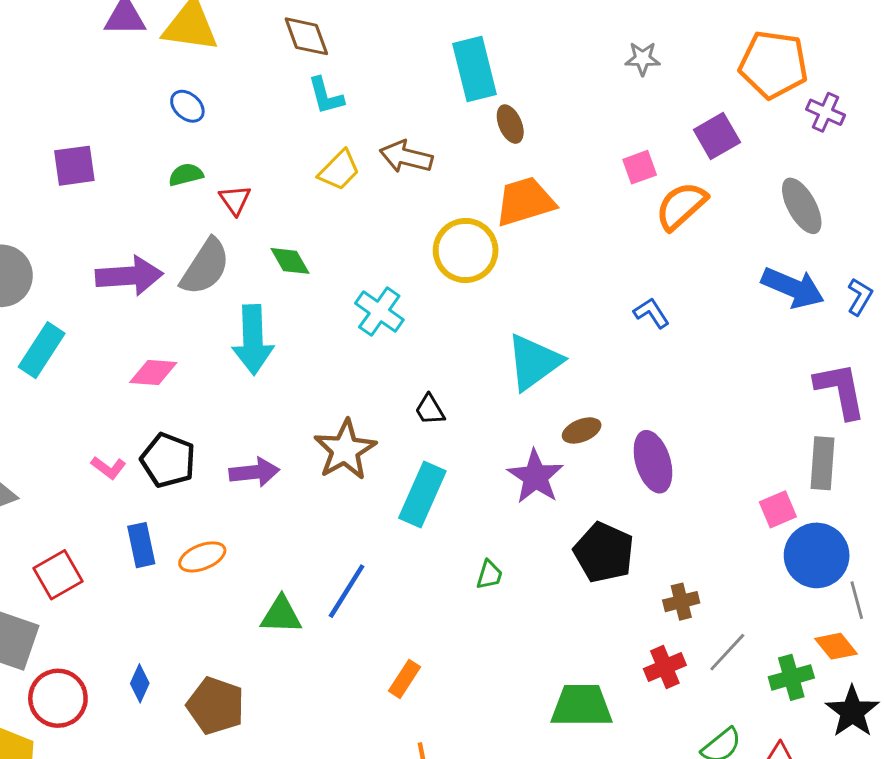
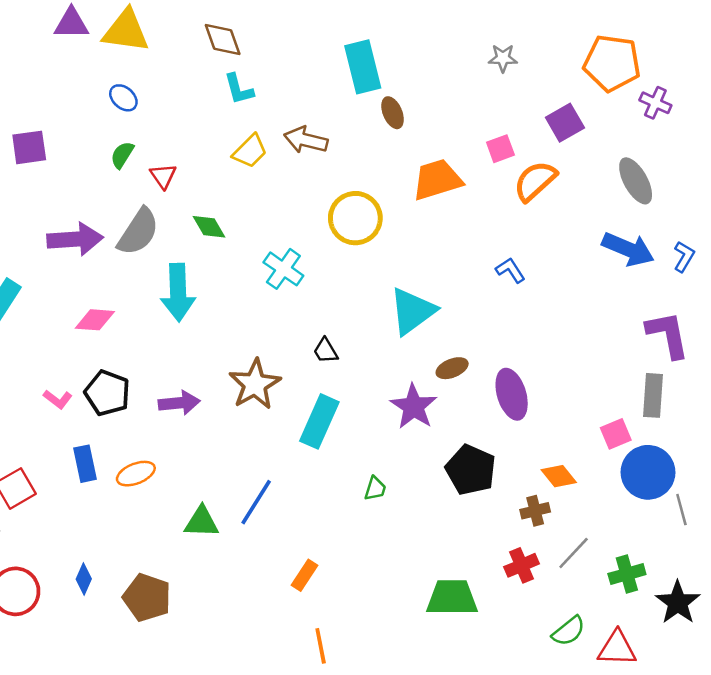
green semicircle: (186, 175) -> (122, 155), turned -44
orange trapezoid: (525, 201) -> (437, 180), moved
orange diamond: (836, 646) -> (559, 476), moved

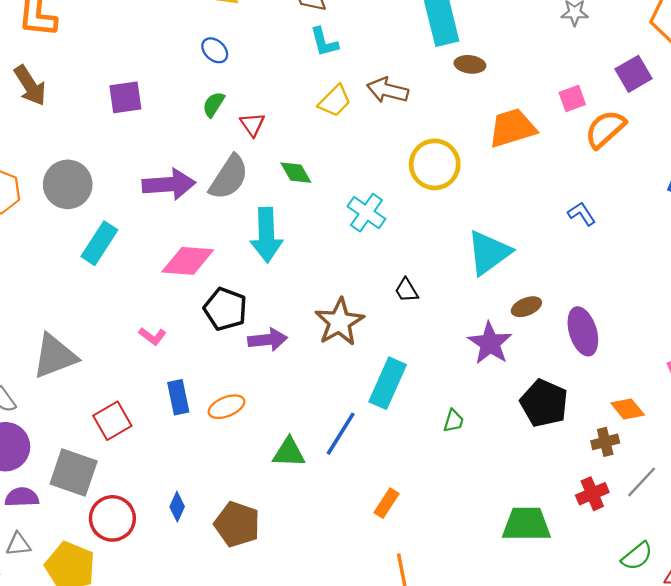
brown ellipse: (393, 113) -> (470, 64), turned -60
pink diamond: (95, 320) -> (188, 261), size x1.4
black pentagon: (107, 393) -> (225, 309), moved
cyan rectangle: (319, 421) -> (388, 383), moved

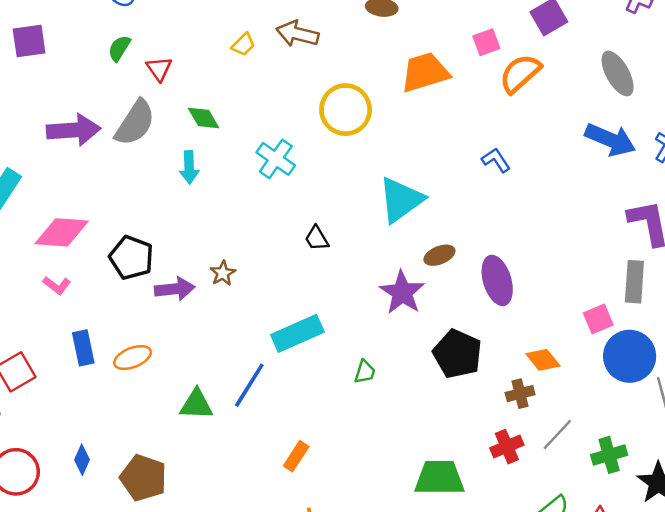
yellow trapezoid: (335, 101) -> (243, 45), size x0.7
cyan arrow: (266, 235) -> (189, 167), moved, size x0.6
pink diamond: (188, 261) -> (62, 232), moved
brown star: (339, 322) -> (223, 273), moved, size x0.5
cyan rectangle: (388, 383) -> (297, 333), turned 42

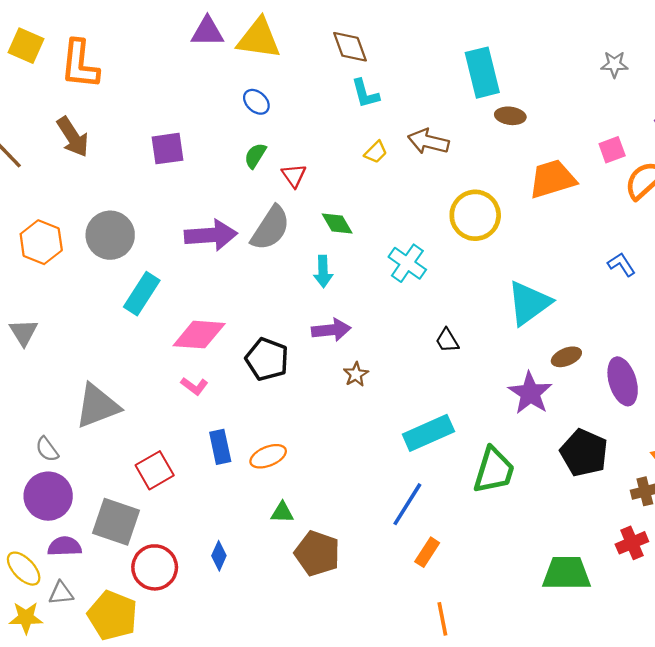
purple arrow: (175, 289) -> (331, 330), moved
green trapezoid: (365, 372) -> (494, 470), size x2.0
blue line: (249, 385) -> (407, 504), moved
green triangle: (196, 404) -> (282, 512), moved, size x0.7
brown pentagon: (143, 478) -> (317, 553), moved

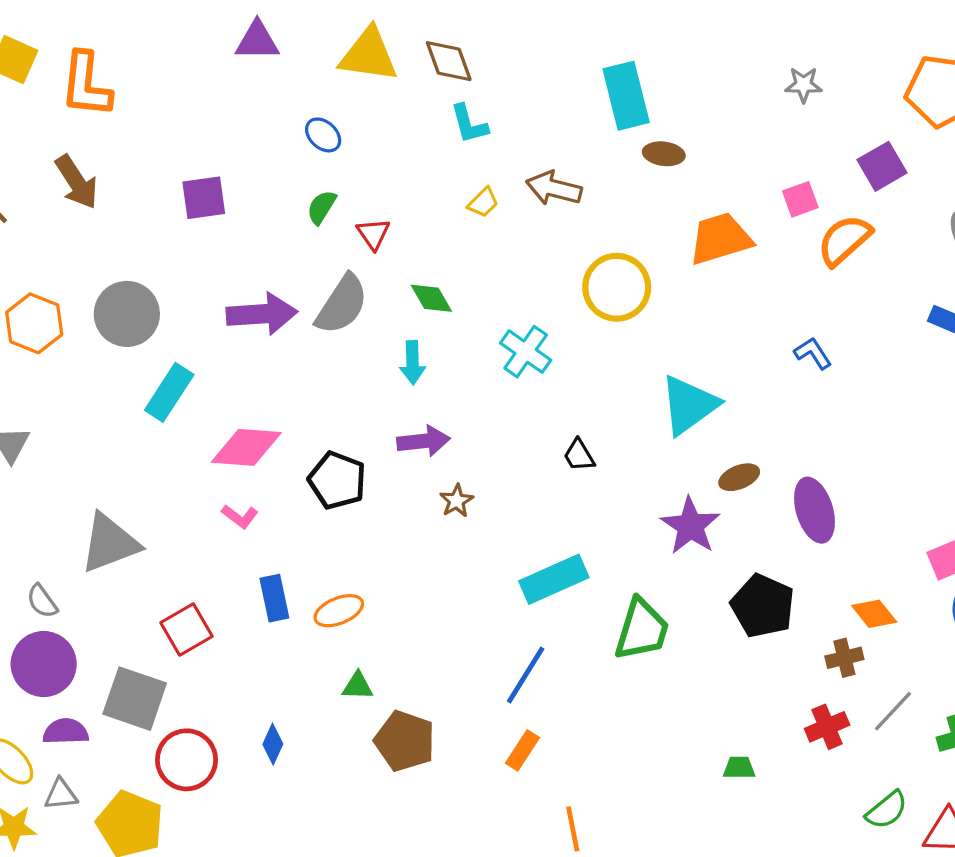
yellow triangle: (259, 39) -> (369, 55), moved
orange rectangle: (427, 552) -> (522, 750), moved
green trapezoid: (566, 573) -> (739, 768), size x0.5

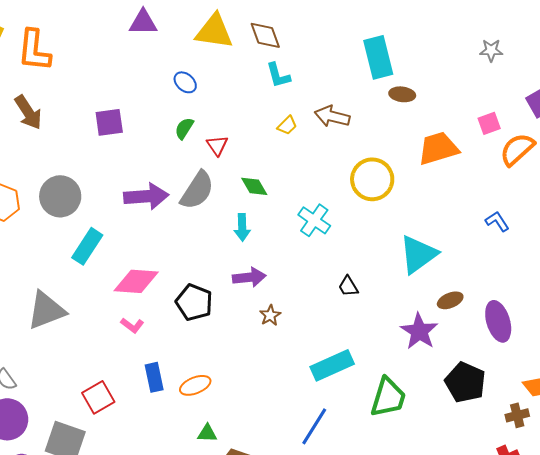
gray triangle: (110, 543) -> (46, 310), moved

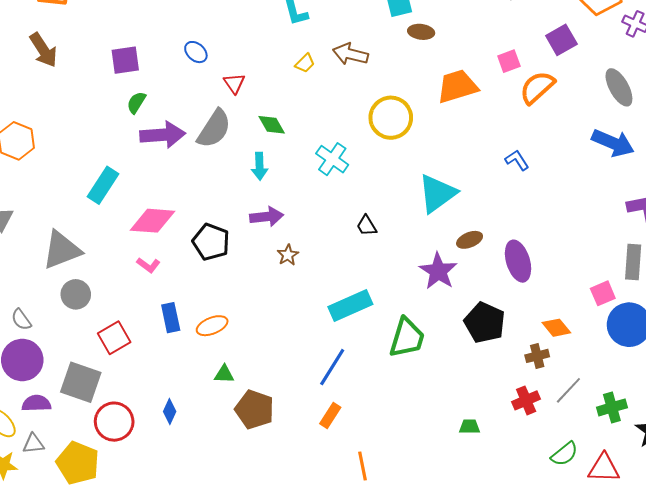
blue ellipse: (185, 82) -> (196, 52), moved
green semicircle: (184, 128) -> (136, 103), moved
gray circle: (60, 196) -> (76, 294), moved, size x0.7

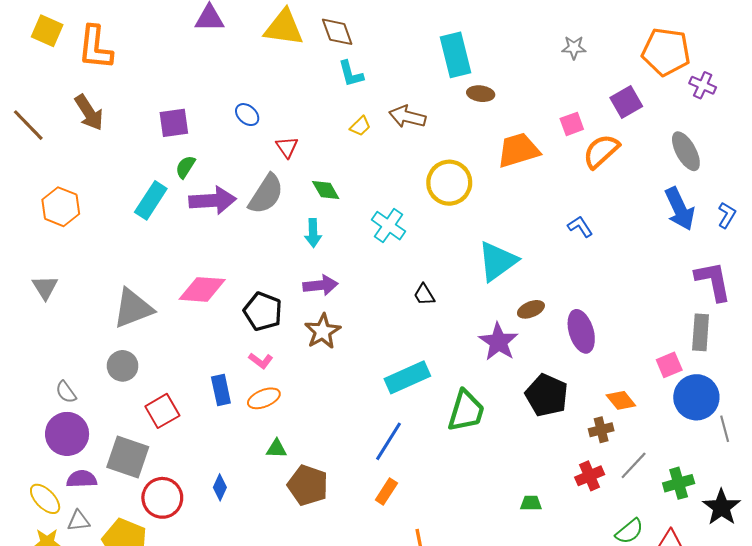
blue arrow: (613, 143) -> (680, 209), turned 42
cyan rectangle: (103, 185) -> (151, 200), moved
gray triangle: (62, 250) -> (133, 308), moved
brown star: (288, 255) -> (323, 331), moved, size x1.6
pink L-shape: (148, 265) -> (261, 361), moved

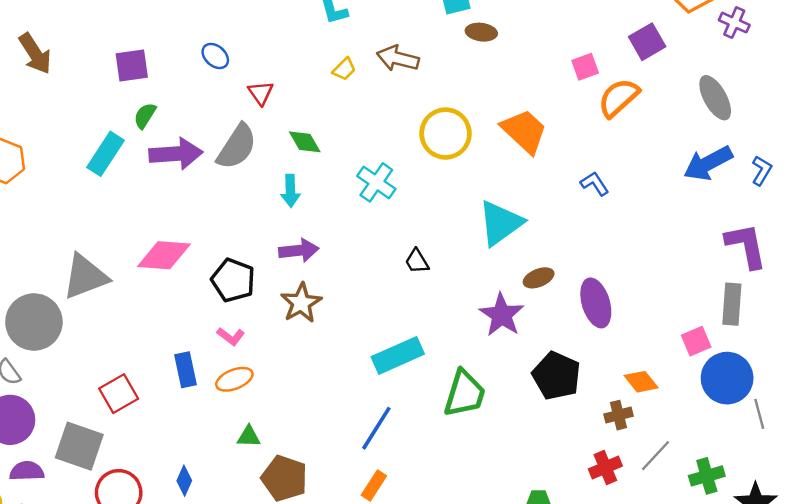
orange trapezoid: (518, 150) -> (524, 131), moved, turned 60
blue arrow: (680, 209) -> (708, 163), turned 87
gray circle: (123, 366) -> (34, 322), moved, size x1.6

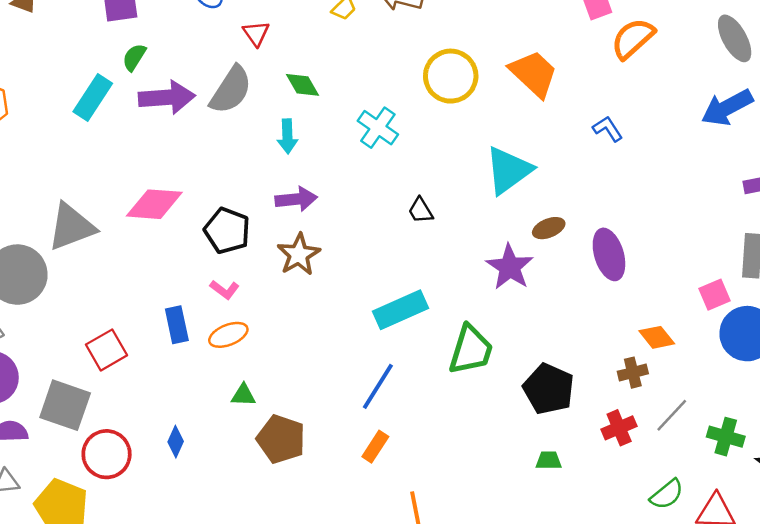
black pentagon: (556, 376) -> (549, 389), moved
green cross: (707, 476) -> (726, 437), turned 32

